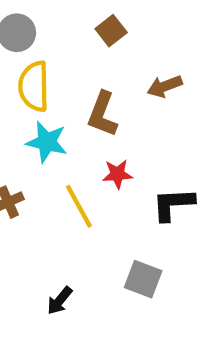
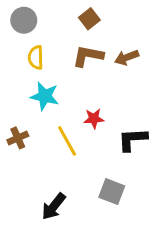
yellow semicircle: (34, 86) -> (36, 57), size x0.7
brown L-shape: (102, 114) -> (88, 56), moved, turned 80
black arrow: (60, 301) -> (54, 206), size x1.4

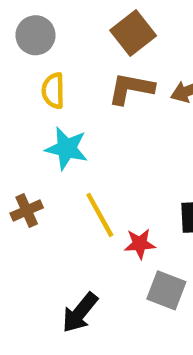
brown square: (89, 19) -> (133, 33), size x1.4
red star: (94, 119) -> (140, 244), moved

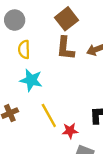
brown L-shape: (131, 88) -> (65, 48), turned -95

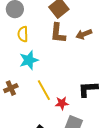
cyan star: (31, 80) -> (29, 60), turned -30

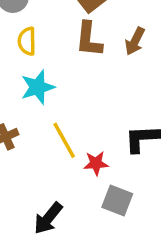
brown arrow: (84, 34) -> (135, 41), turned -42

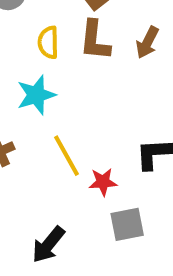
yellow semicircle: (27, 41) -> (48, 42), moved
gray square: (117, 201) -> (127, 224), turned -32

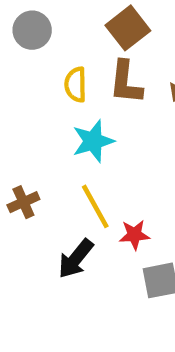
cyan star: (36, 95) -> (93, 141), moved
black arrow: (48, 245) -> (76, 259), moved

